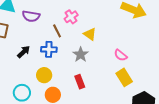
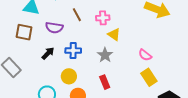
purple semicircle: (31, 16) -> (54, 28), moved
pink cross: (71, 17) -> (103, 18), moved, turned 32
brown line: (57, 31) -> (77, 15), moved

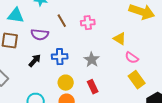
yellow triangle: (114, 34) -> (120, 39), moved
yellow circle: (69, 76) -> (66, 83), moved

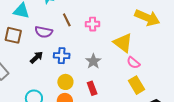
yellow triangle: (120, 39) -> (123, 43), size x1.5

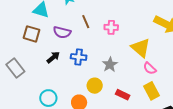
yellow circle: (65, 82) -> (95, 86), moved
red rectangle: (92, 88) -> (123, 95), moved, turned -48

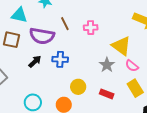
purple semicircle: (62, 32) -> (42, 36), size x1.4
gray star: (110, 65) -> (107, 65), moved

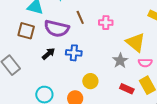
pink semicircle: (132, 66) -> (145, 63), turned -40
red rectangle: (107, 94) -> (127, 89), moved

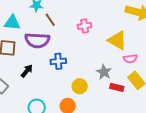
brown line: (80, 17) -> (50, 20), moved
black arrow: (48, 54) -> (27, 71), moved
gray star: (120, 61) -> (104, 72), moved

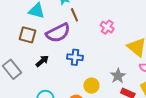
pink cross: (85, 26) -> (107, 27), turned 32
purple semicircle: (37, 40) -> (58, 33), turned -40

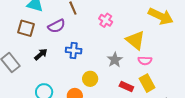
purple semicircle: (58, 33) -> (57, 26), size x0.7
gray star: (118, 76) -> (115, 60), moved

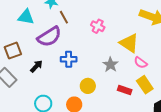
purple semicircle: (57, 26) -> (49, 37), size x1.4
brown square: (26, 28) -> (13, 51), moved, turned -30
pink semicircle: (145, 61) -> (141, 63), turned 40

